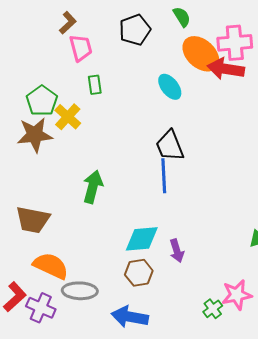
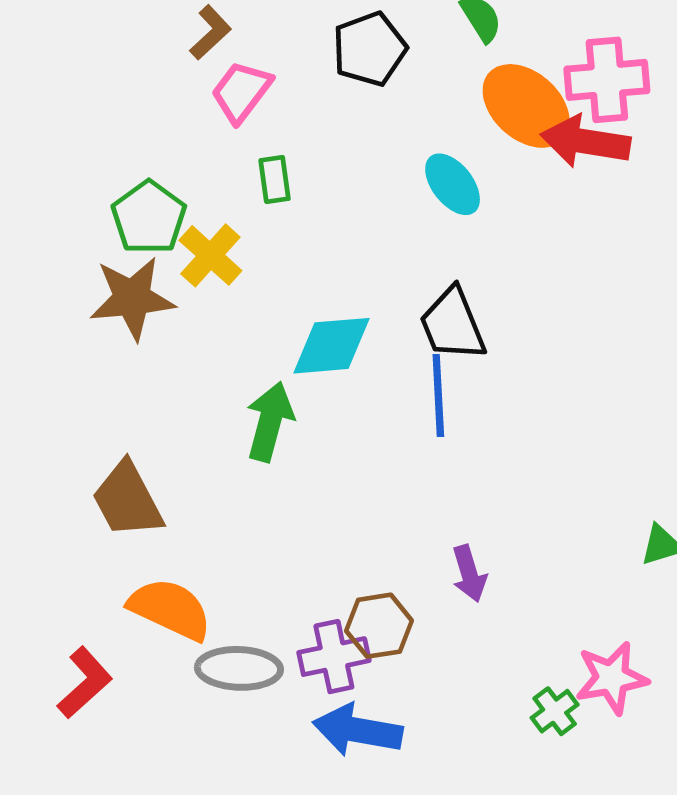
pink trapezoid: (81, 48) -> (241, 92), turned -128
brown trapezoid: (33, 220) -> (127, 500), turned 51
cyan diamond: (142, 239) -> (332, 346), moved
purple cross: (41, 308) -> (334, 657), moved, turned -36

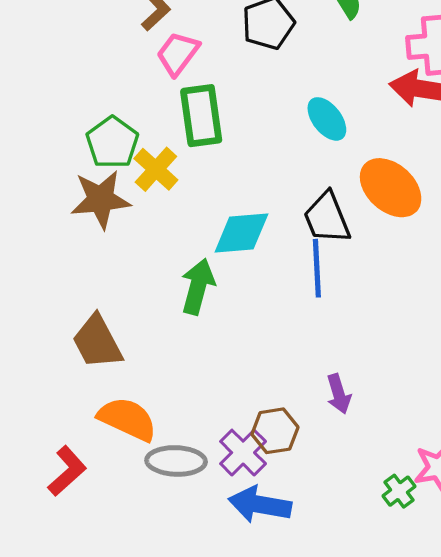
orange ellipse: (526, 106) -> (391, 188), moved
green rectangle: (275, 180) -> (201, 116), size x1.8
purple cross: (334, 657) -> (243, 453), turned -33

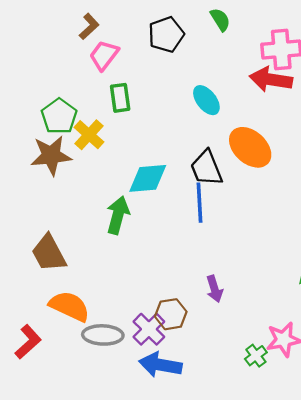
green rectangle: (201, 116) -> (120, 98), size x0.7

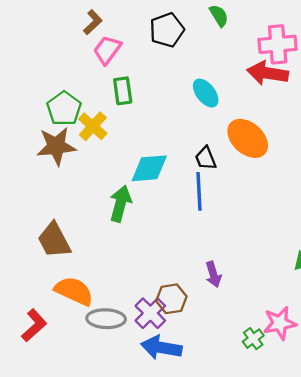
black trapezoid: (206, 168) -> (206, 158), size x0.7

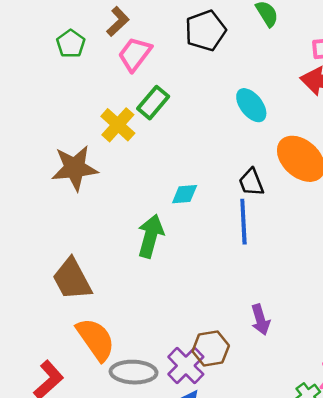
green rectangle: (123, 91) -> (153, 103), turned 48
green pentagon: (64, 109) -> (71, 44), moved, size x0.7
yellow cross: (93, 126) -> (118, 125), moved
cyan diamond: (149, 168) -> (185, 194), size x0.6
orange semicircle: (74, 291) -> (96, 339), turned 30

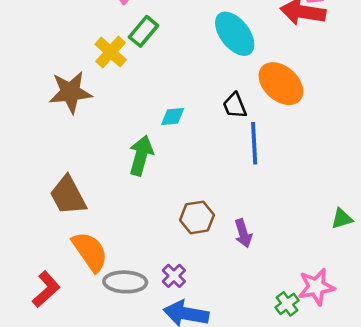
cyan ellipse: (251, 105) -> (235, 34), size x1.4
blue line: (243, 222) -> (254, 143), moved
brown hexagon: (211, 349) -> (197, 217), moved
purple cross: (186, 366) -> (174, 276), size x0.7

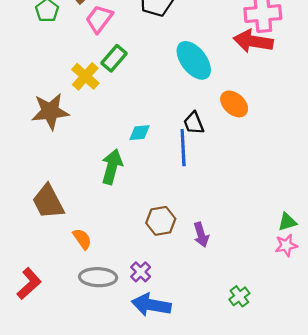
orange ellipse: (281, 84) -> (234, 104), size x0.7
blue line: (254, 143) -> (183, 148), moved
orange semicircle: (90, 252) -> (82, 239), moved, size x0.6
pink star: (316, 287) -> (286, 245), moved, size x0.7

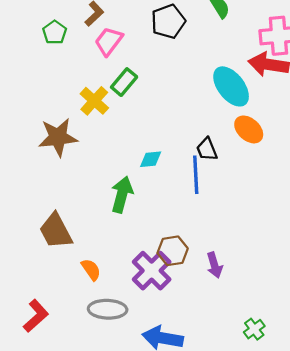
cyan ellipse: (194, 60) -> (231, 86), moved
purple cross: (141, 272) -> (152, 271), moved, size x1.8

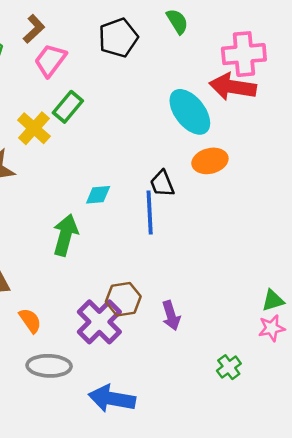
orange ellipse: (249, 129) -> (210, 161), turned -56
green cross: (254, 329) -> (229, 367), moved

